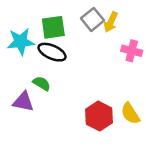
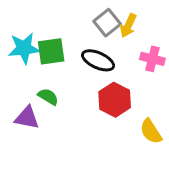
green square: (53, 27) -> (51, 51), moved
black ellipse: (52, 52) -> (98, 60), moved
red hexagon: (99, 116) -> (115, 100), moved

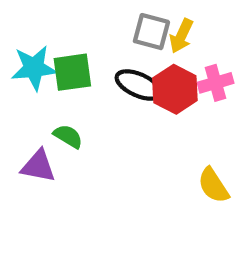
gray square: (107, 23) -> (151, 32), turned -36
pink cross: (152, 59) -> (215, 83), turned -30
red hexagon: (115, 100) -> (175, 89), moved

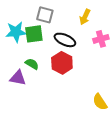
gray square: (151, 32) -> (45, 15), moved
red hexagon: (175, 89) -> (62, 63), moved
yellow semicircle: (213, 185) -> (100, 102), moved

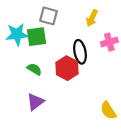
black ellipse: (65, 40) -> (80, 52), moved, turned 55
purple triangle: (18, 78) -> (35, 102), moved, turned -48

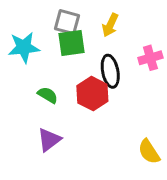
yellow arrow: (92, 18) -> (110, 25), moved
green square: (37, 37) -> (71, 43), moved

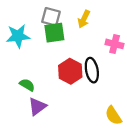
pink cross: (150, 58) -> (115, 44), turned 30
black ellipse: (110, 71) -> (92, 70), moved
green semicircle: (48, 95) -> (27, 85), moved

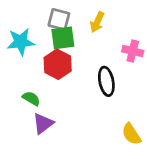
red hexagon: (70, 71) -> (58, 64), moved

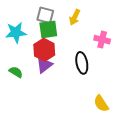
green semicircle: (31, 98) -> (16, 72), moved
purple triangle: (43, 124) -> (44, 65), moved

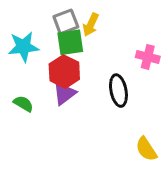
gray square: (45, 15) -> (66, 22), turned -36
yellow arrow: (75, 17) -> (91, 25), moved

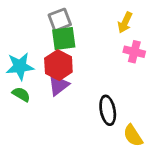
yellow arrow: (91, 25) -> (125, 22), moved
cyan star: (23, 47) -> (20, 66), moved
black ellipse: (118, 91) -> (108, 110), moved

